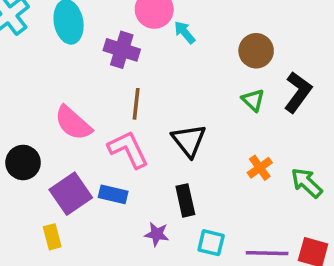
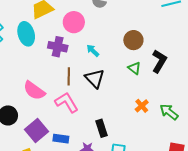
cyan arrow: (185, 32) -> (93, 50), moved
black triangle: (189, 141) -> (95, 78), moved
blue rectangle: (113, 194) -> (61, 139), moved

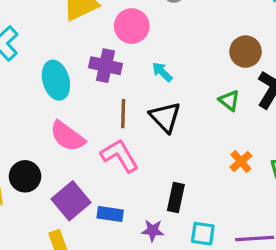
cyan ellipse: (26, 34) -> (56, 80), moved
brown circle: (133, 40) -> (246, 52), moved
black rectangle: (102, 128) -> (176, 197), turned 30

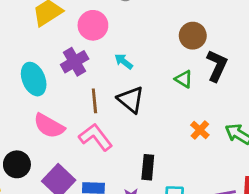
purple cross: (105, 66) -> (75, 62), turned -36

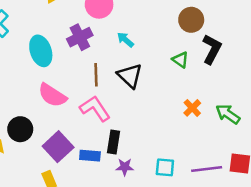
black rectangle: (148, 167) -> (113, 142), moved

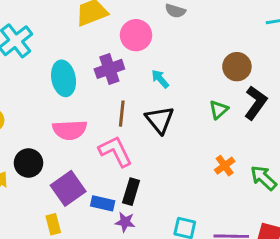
green triangle: (180, 60) -> (219, 110), turned 36
pink semicircle: (52, 95) -> (70, 130), turned -44
purple star: (125, 167) -> (125, 222), moved

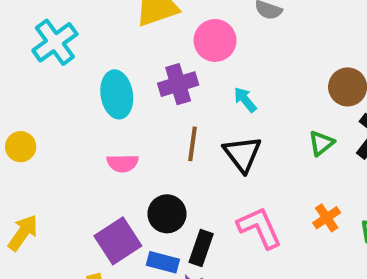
pink semicircle: (70, 130) -> (123, 163), size x0.7
pink L-shape: (115, 151) -> (259, 228), moved
black circle: (28, 163) -> (167, 214), moved

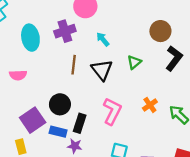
green triangle: (321, 143) -> (134, 62), moved
pink semicircle: (123, 163) -> (18, 75), moved
pink L-shape: (259, 228) -> (112, 111), turned 52

